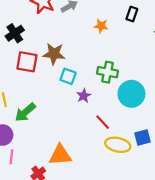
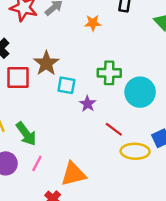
brown star: (54, 54) -> (46, 63), turned -30
green arrow: (25, 112) -> (26, 134), turned -75
pink line: (11, 157) -> (37, 163), moved, turned 32

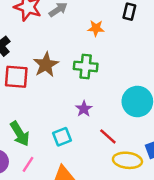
green cross: (109, 73) -> (86, 66), moved
cyan square: (66, 85) -> (62, 137), moved, turned -36

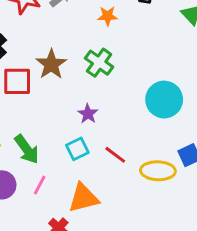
green cross: (86, 66) -> (99, 63), turned 35
purple star: (84, 109) -> (88, 114), moved
red line: (108, 136) -> (115, 155), moved

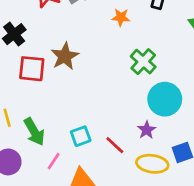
green cross: (99, 63) -> (143, 62), moved
purple star: (88, 114) -> (147, 130), moved
pink line: (40, 185) -> (54, 161), moved

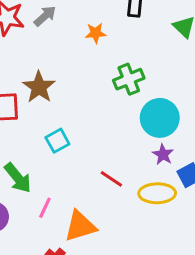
green cross: (143, 62) -> (129, 79), turned 35
purple star: (147, 130) -> (163, 154), moved
cyan square: (81, 136) -> (57, 141), moved

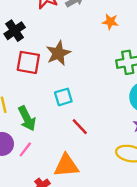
red line: (111, 179) -> (80, 127), moved
pink line: (45, 208) -> (25, 149), moved

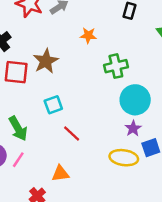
orange star: (110, 22) -> (88, 35), moved
orange triangle: (66, 166) -> (60, 173), size x0.7

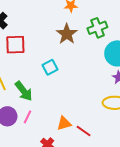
brown star: (46, 61) -> (67, 34), moved
red line: (72, 134) -> (84, 131), moved

